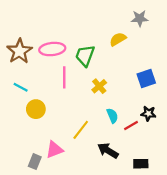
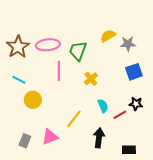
gray star: (140, 18) -> (128, 44), moved
black arrow: (108, 151) -> (99, 138), turned 66
gray rectangle: (35, 162) -> (25, 141), moved

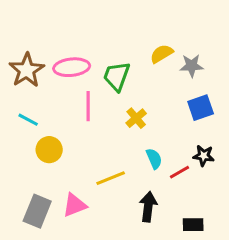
yellow line: (74, 119) -> (111, 178), turned 30
gray rectangle: (25, 141) -> (37, 211), size x1.5

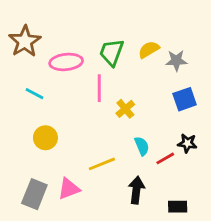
brown star: (27, 70) -> (25, 41), moved
green trapezoid: (117, 76) -> (112, 52), moved
pink line: (88, 106) -> (99, 88), moved
cyan line: (28, 120) -> (34, 94), moved

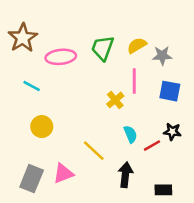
pink line: (99, 88) -> (134, 81), moved
blue square: (185, 99) -> (170, 91), turned 30
yellow line: (102, 164) -> (94, 151), turned 65

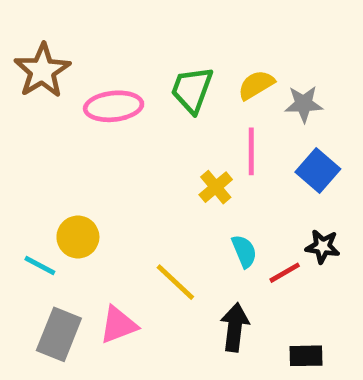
cyan line: (32, 86) -> (40, 266), moved
blue square: (170, 91) -> (318, 170), turned 30

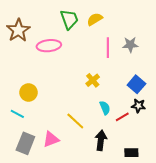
yellow semicircle: (256, 85) -> (95, 19), moved
green trapezoid: (192, 90) -> (69, 19), moved, turned 140
pink line: (251, 151) -> (108, 48), moved
blue square: (318, 170) -> (136, 84), moved
yellow circle: (78, 237) -> (29, 92), moved

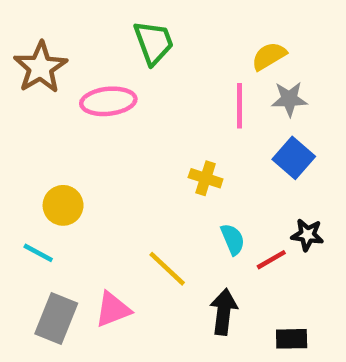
yellow semicircle: (95, 19) -> (269, 56), moved
yellow cross: (93, 80) -> (206, 178), turned -32
blue square: (136, 84) -> (294, 158), moved

